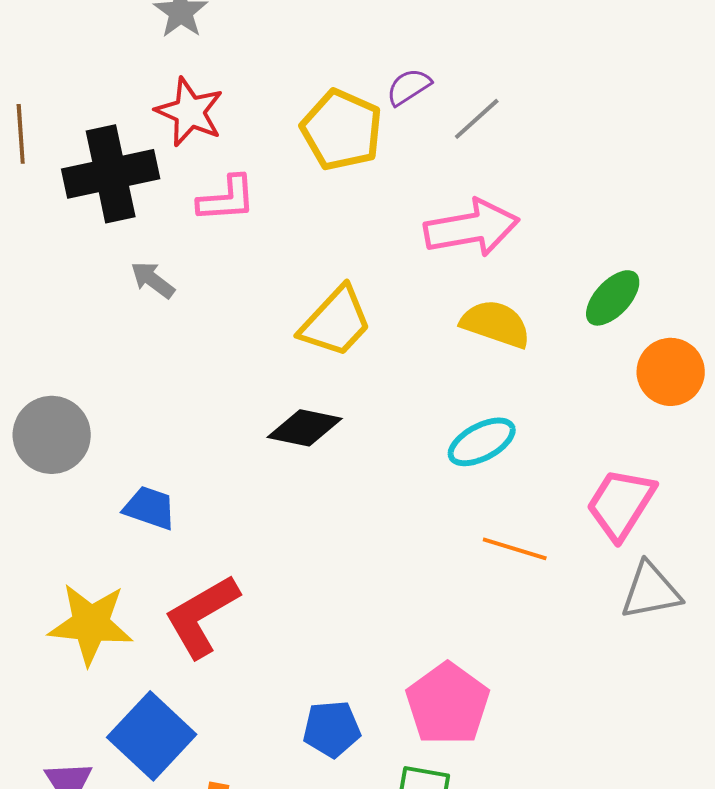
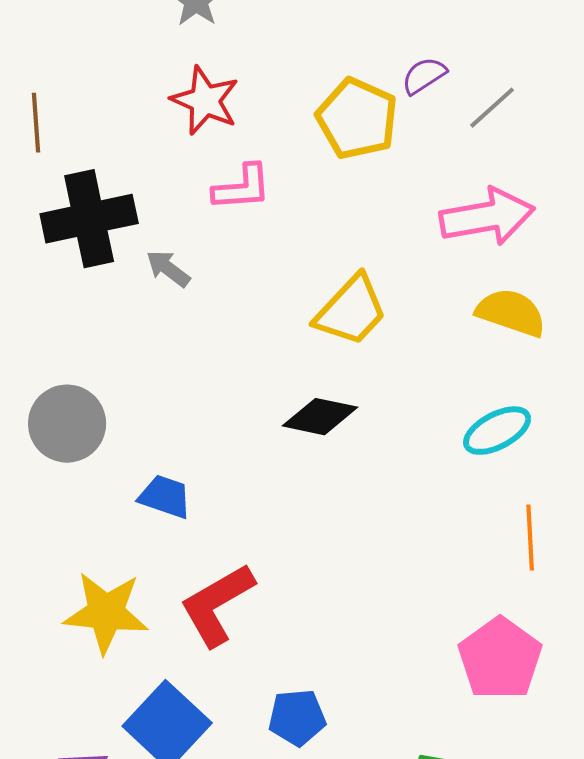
black cross: (111, 174) -> (89, 219), moved
orange line: (515, 549) -> (530, 538), turned 70
pink pentagon: (448, 704) -> (500, 659), moved
blue pentagon: (332, 729) -> (297, 718), moved

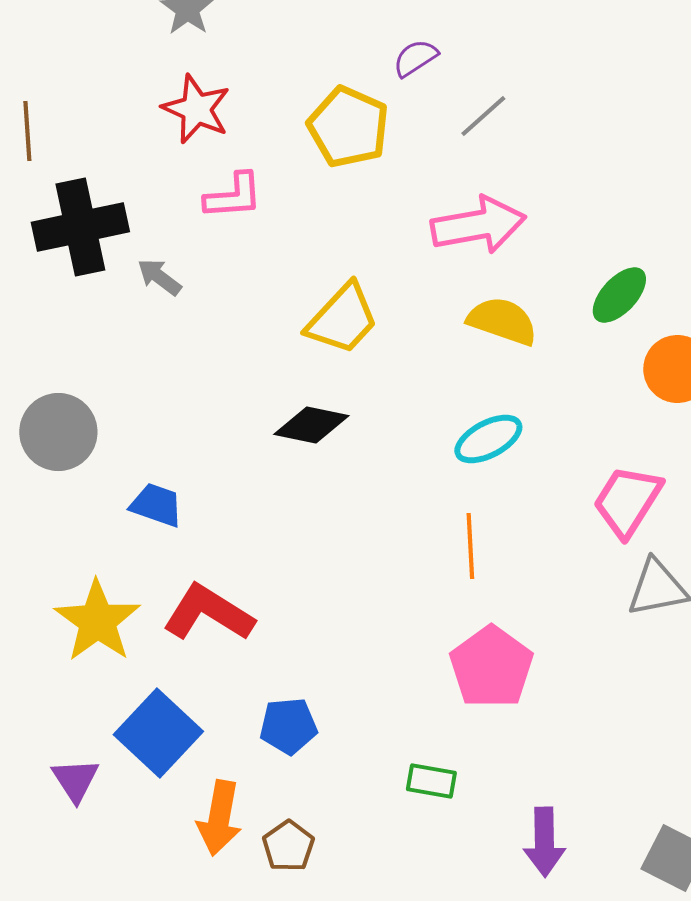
purple semicircle: (424, 76) -> (415, 58), moved
orange line: (530, 538) -> (470, 546), moved
red L-shape: (217, 605) -> (208, 613), turned 62
yellow star: (106, 613) -> (97, 621), turned 30

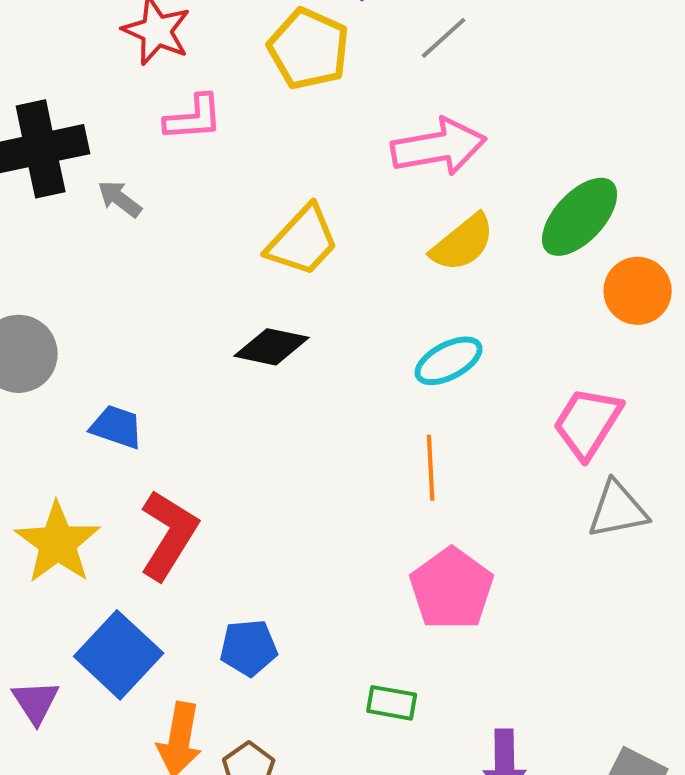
green ellipse: (619, 295) -> (580, 217), size x1.4
yellow semicircle: (502, 321) -> (463, 243), turned 122
red L-shape: (208, 613) -> (169, 535), turned 90

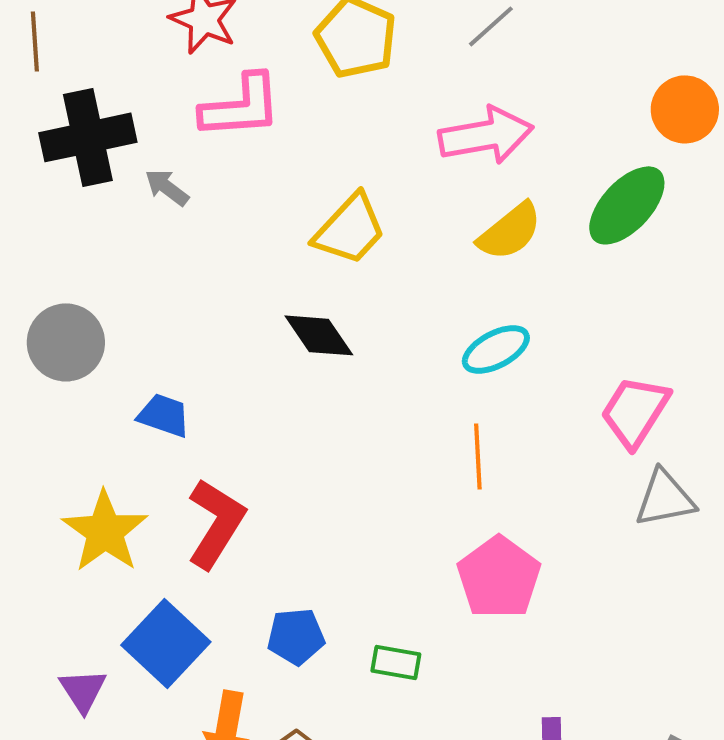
pink L-shape: (194, 118) -> (241, 106), size x1.4
orange circle: (638, 291) -> (685, 109), moved
black diamond: (272, 347) -> (319, 335), turned 44
green rectangle: (392, 703) -> (396, 662), moved

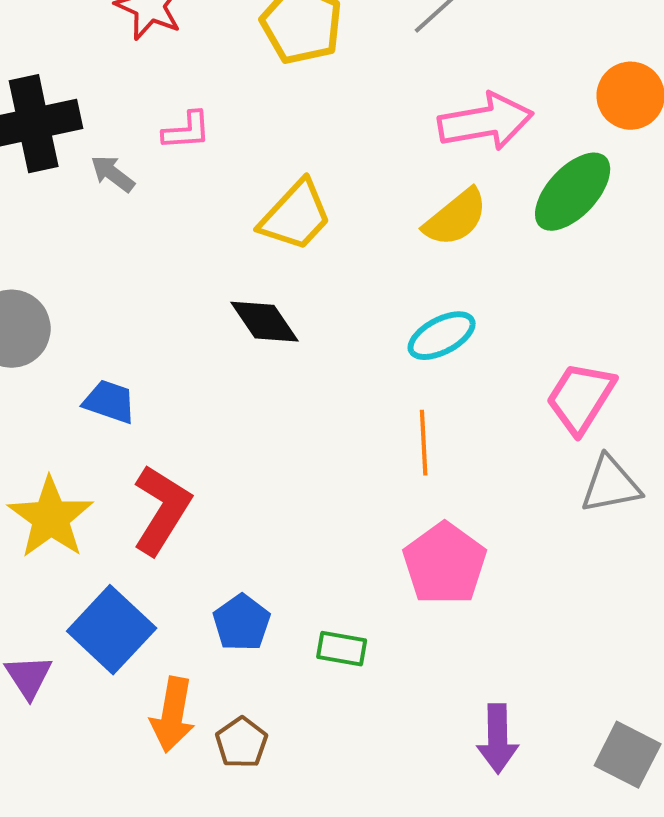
pink L-shape: (241, 106) -> (187, 131), moved, size x0.6
pink arrow: (486, 135) -> (486, 122), moved
blue pentagon: (296, 636) -> (242, 623), turned -30

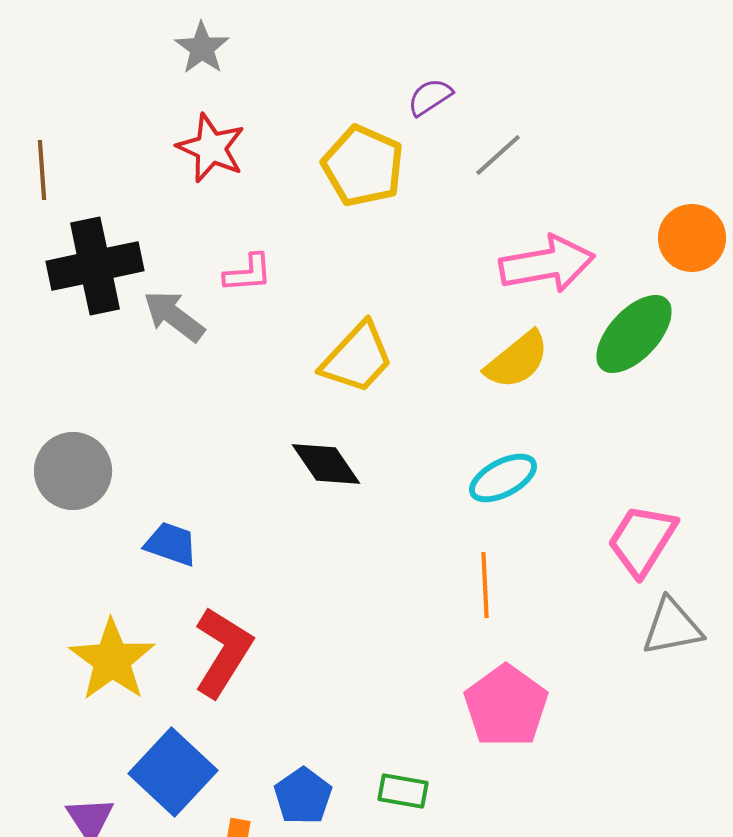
gray arrow: (113, 174) -> (174, 316), size x1.4
blue pentagon: (242, 623) -> (303, 796), moved

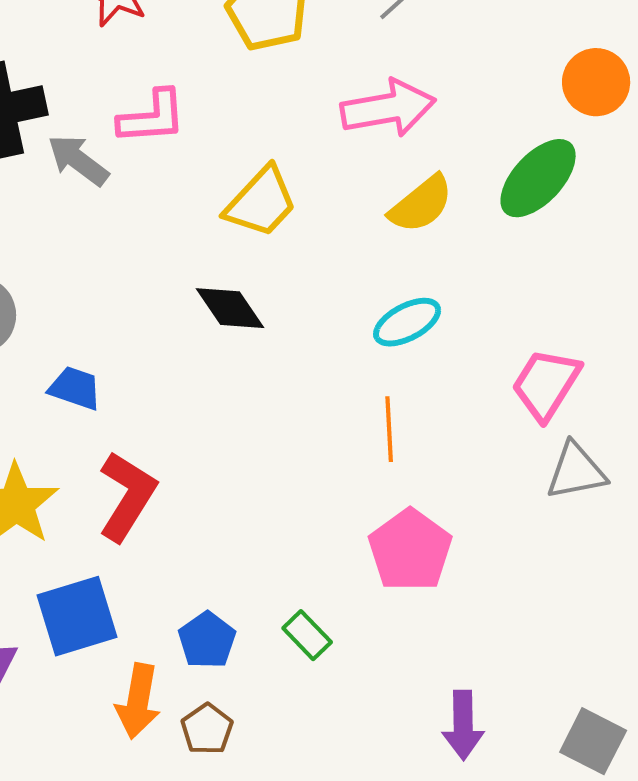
pink arrow: (547, 264) -> (388, 108), moved
pink L-shape: (248, 273) -> (152, 117), size x1.4
blue square: (173, 772) -> (77, 616), turned 30
green rectangle: (403, 791) -> (307, 635), turned 36

